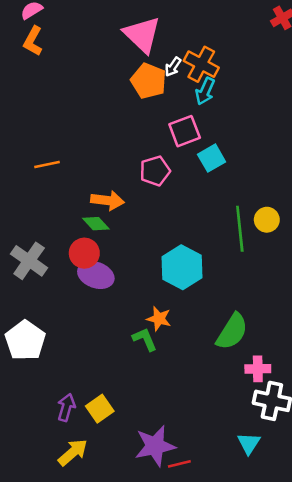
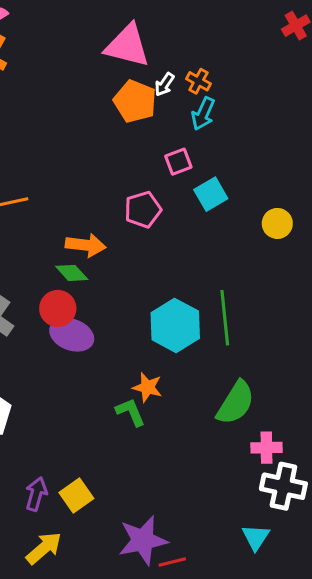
pink triangle: (142, 35) -> (127, 46), turned -30
orange cross: (201, 64) -> (198, 81), size x0.6
pink square: (185, 131) -> (178, 162), size x0.7
yellow circle: (267, 220) -> (277, 223), moved
green line: (240, 229) -> (225, 318), moved

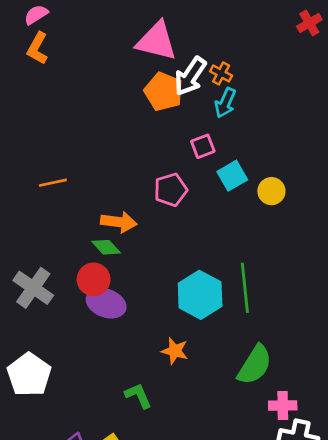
white arrow: (164, 84) -> (190, 76), size x1.8
yellow circle: (277, 223) -> (271, 191), moved
green L-shape: (130, 412) -> (138, 396), moved

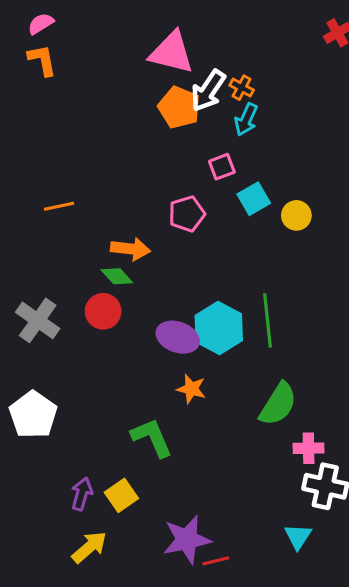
orange L-shape: (37, 48) -> (42, 60), turned 140
purple ellipse: (106, 303) -> (178, 337), moved
green L-shape: (138, 396) -> (152, 438), size x1.4

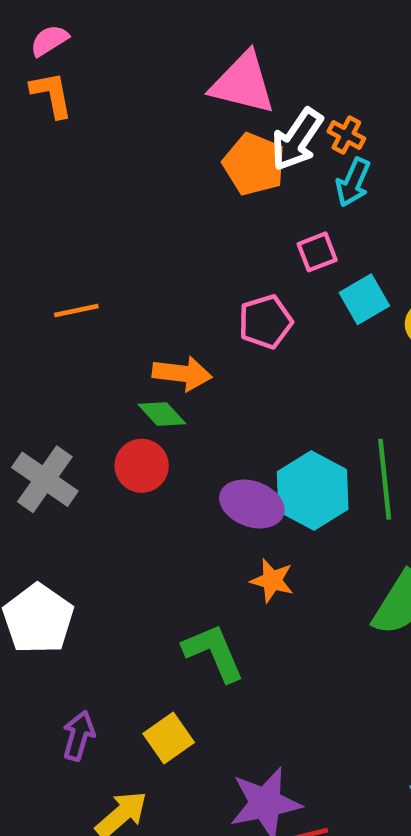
purple arrow: (82, 494) -> (79, 736), moved

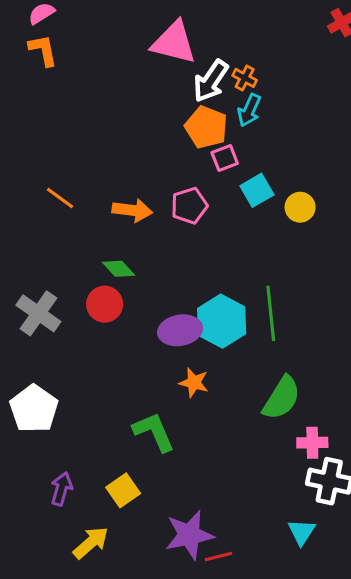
orange pentagon: (254, 164) -> (206, 127), moved
orange line: (76, 310) -> (60, 198), turned 48
orange arrow: (182, 373) -> (132, 210), moved
purple ellipse: (252, 504) -> (180, 330), turned -30

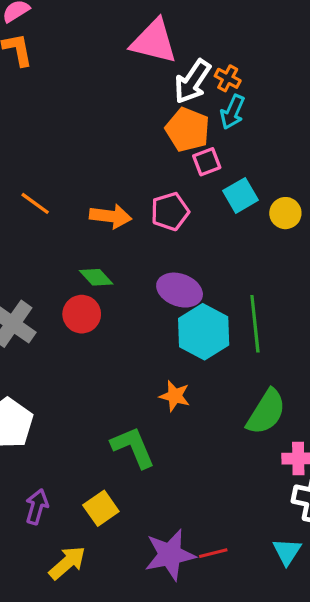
purple ellipse: (180, 330) -> (180, 290), moved, turned 30
red line: (218, 556) -> (213, 553), moved

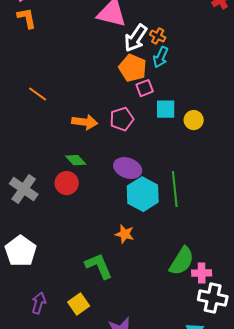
cyan square: (240, 195) -> (166, 109), turned 30
orange line: (35, 203) -> (38, 94), moved
green semicircle: (266, 412) -> (182, 261), moved

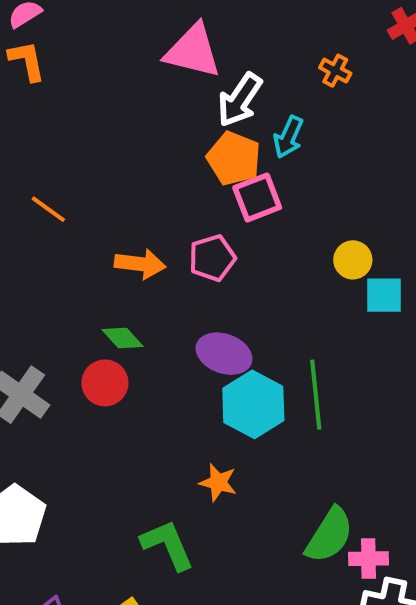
orange cross: (158, 36) -> (335, 71), moved
pink square: (145, 88) -> (257, 197), size x1.4
cyan square: (166, 109) -> (384, 295), moved

